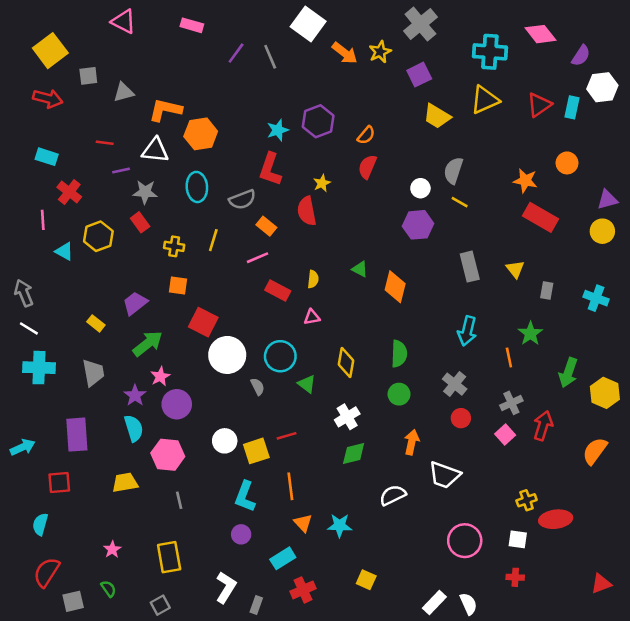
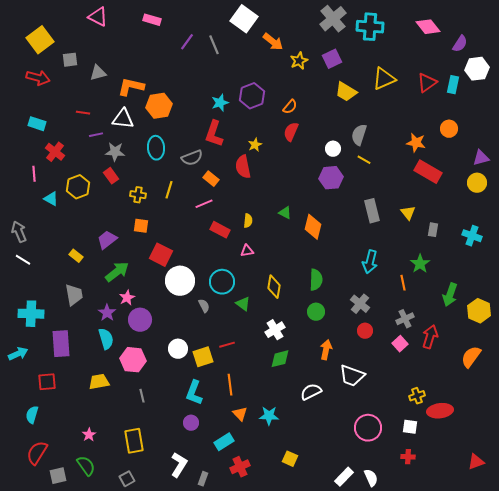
yellow star: (380, 52) -> (299, 61), moved
cyan cross: (490, 52) -> (370, 27), moved
cyan cross: (39, 368) -> (31, 314), moved
green semicircle: (108, 589) -> (86, 466), size x1.5

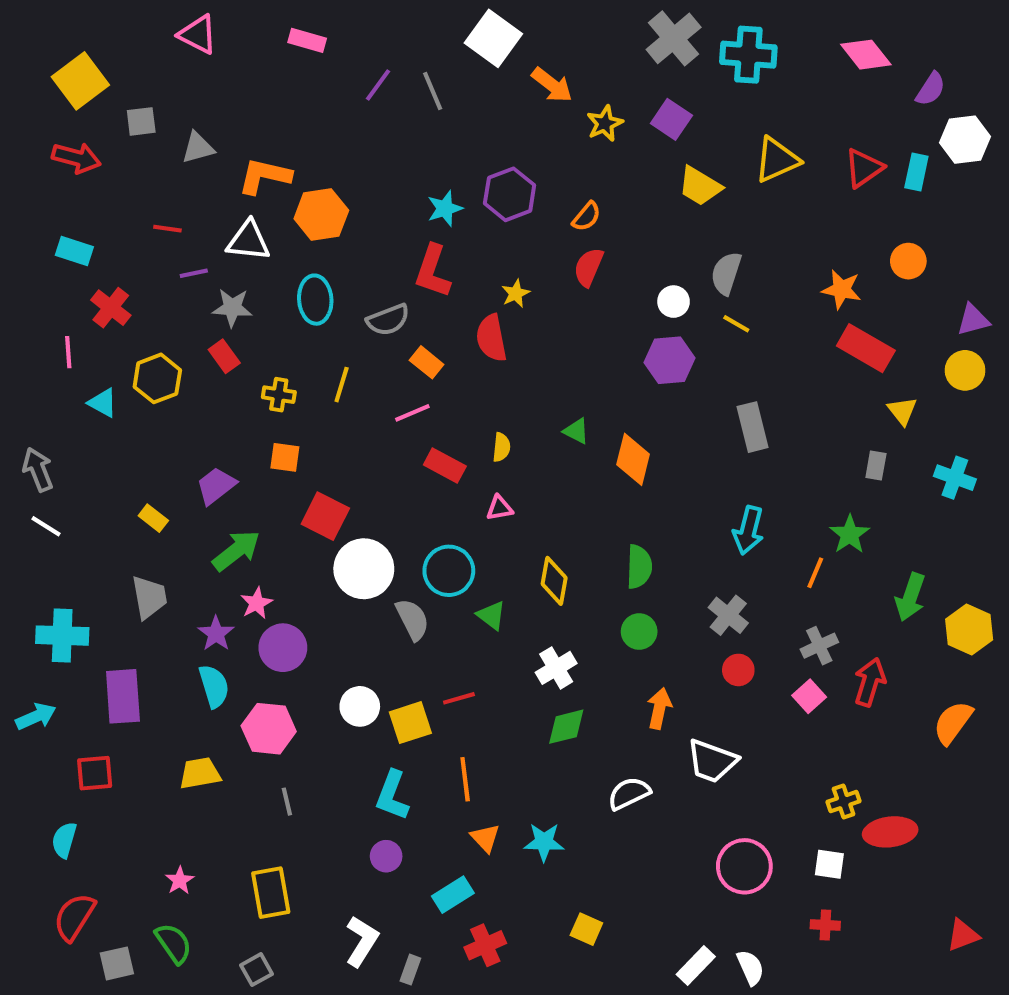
purple square: (332, 59) -> (671, 119), turned -30
yellow triangle: (408, 213) -> (902, 411), moved
orange line: (403, 283) -> (815, 573), turned 35
gray semicircle: (204, 306) -> (412, 619), size x1.5

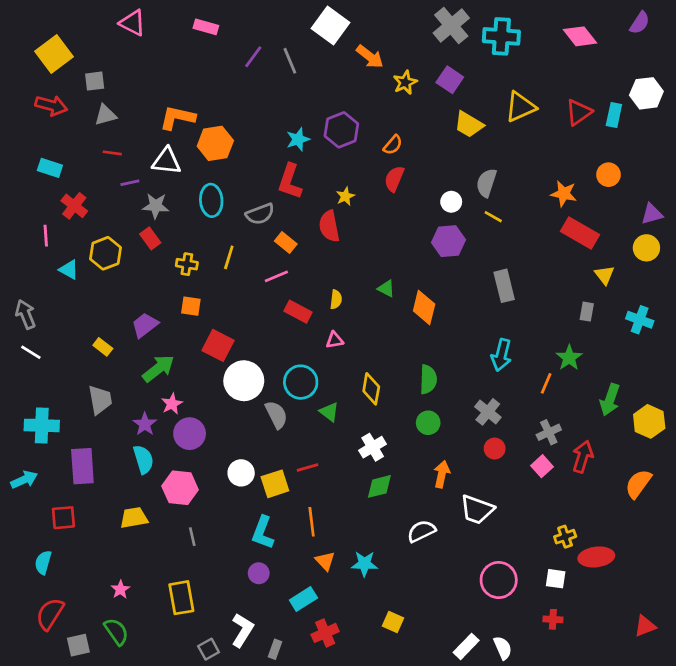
purple semicircle: (931, 89) -> (640, 23), moved
gray triangle: (198, 148) -> (105, 115), moved
gray square: (257, 970) -> (209, 649), moved

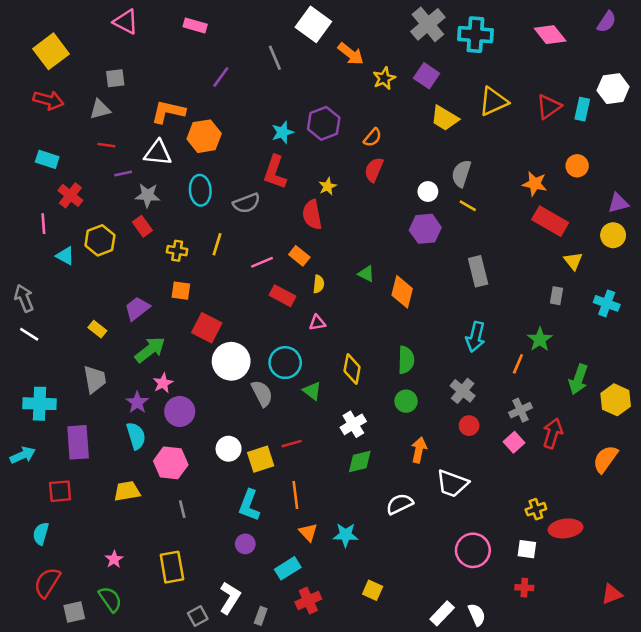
purple line: (253, 57) -> (221, 77), moved
gray square: (95, 81) -> (115, 78), moved
orange rectangle: (286, 242) -> (299, 256), moved

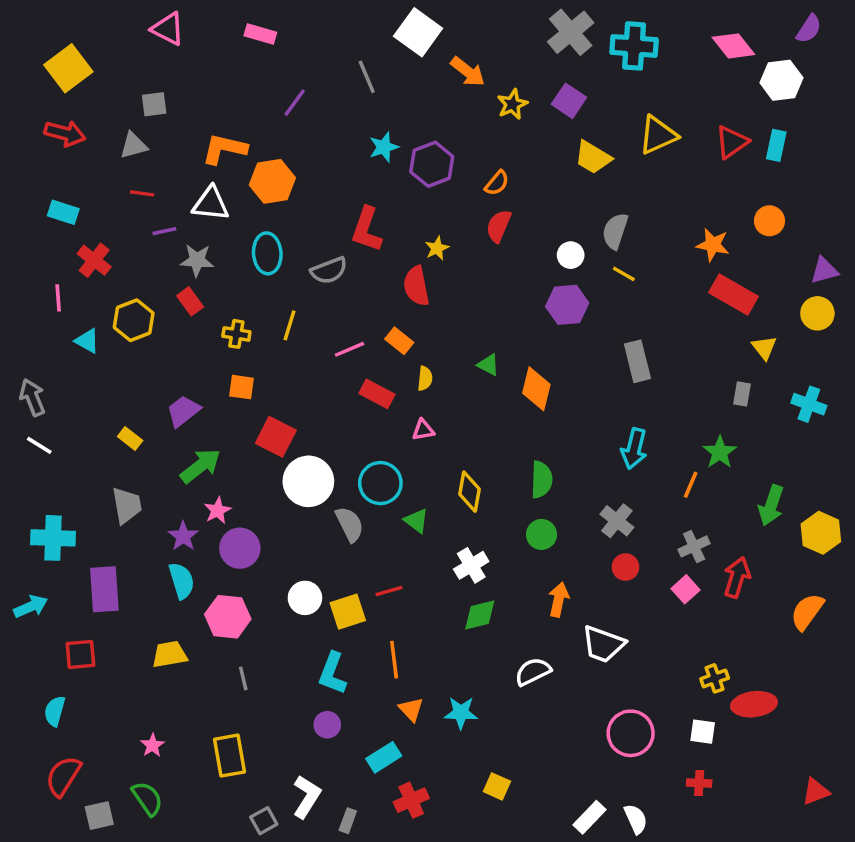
white hexagon: (613, 89) -> (781, 80), moved
cyan star: (283, 132) -> (384, 147), moved

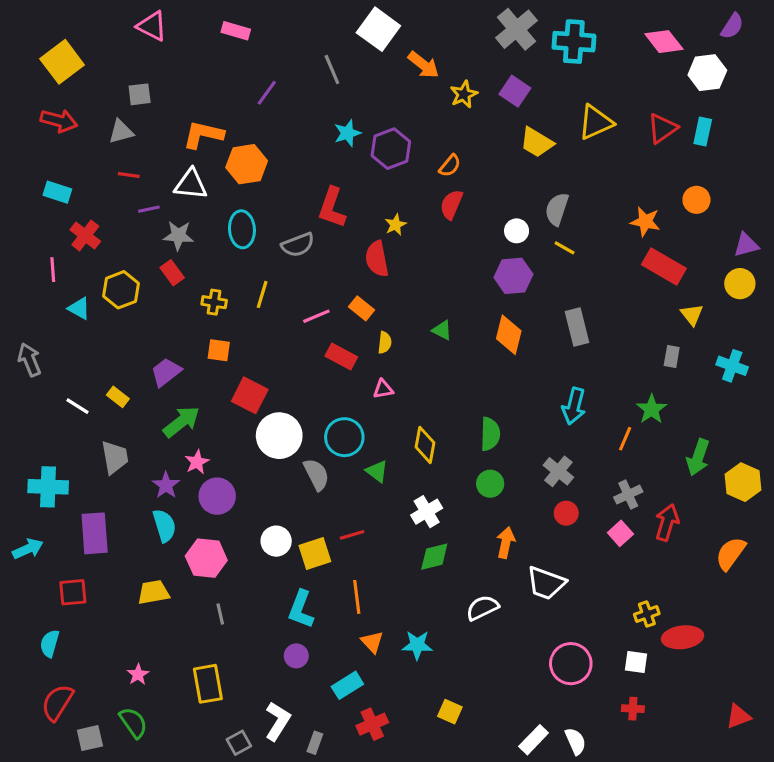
orange diamond: (536, 389) -> (509, 335), moved
white line: (39, 445) -> (78, 406), moved

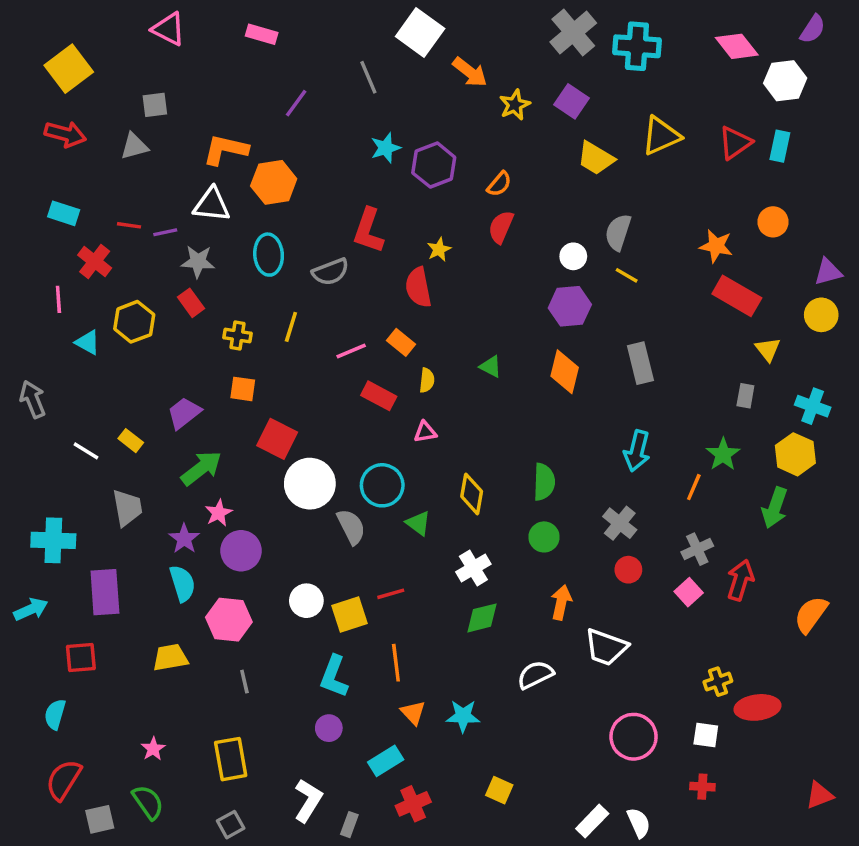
red line: (129, 175) -> (129, 225), moved
yellow hexagon: (743, 482) -> (795, 454), moved
gray square: (239, 743) -> (231, 825), moved

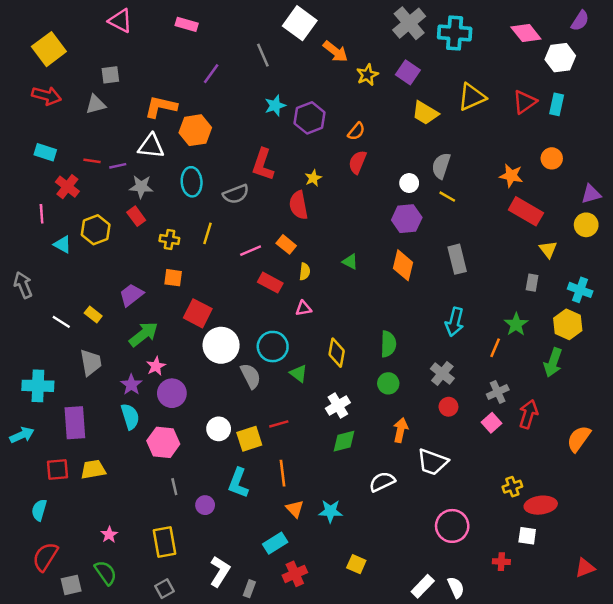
yellow trapezoid: (170, 658) -> (93, 469), moved
purple circle: (329, 728) -> (205, 505), moved
white square: (706, 735) -> (527, 536), moved

